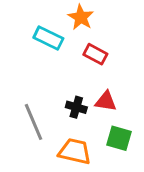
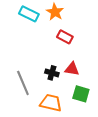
cyan rectangle: (48, 38) -> (29, 14), moved

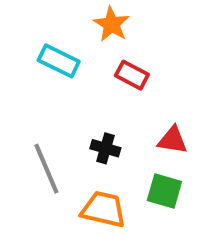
cyan rectangle: (29, 14) -> (59, 61), moved
red triangle: (72, 69) -> (173, 140), moved

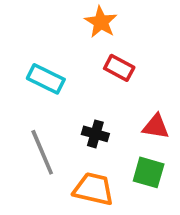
cyan rectangle: (59, 61) -> (46, 79), moved

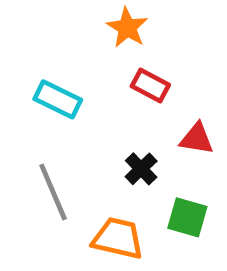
red triangle: (156, 127) -> (197, 139), moved
black cross: (95, 134) -> (141, 169), moved, turned 30

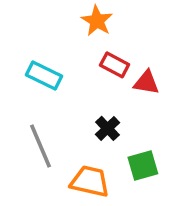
red triangle: (197, 139) -> (146, 83), moved
green square: (187, 217) -> (143, 165), turned -32

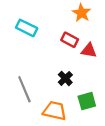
orange star: (97, 21) -> (81, 13), moved
cyan rectangle: (44, 75) -> (27, 28), moved

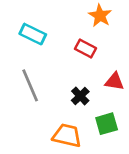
red triangle: (89, 51) -> (114, 81), moved
gray line: (24, 89) -> (30, 85), moved

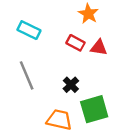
red triangle: (114, 81) -> (99, 47), moved
green square: (107, 124) -> (94, 109), size x1.4

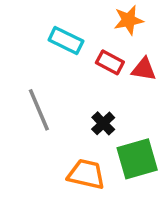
orange star: (88, 14) -> (129, 20), turned 30
cyan rectangle: (29, 30) -> (66, 40), moved

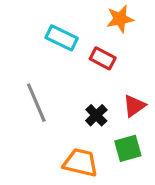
red triangle: (144, 69) -> (134, 106), moved, turned -45
green square: (137, 159) -> (128, 148), size x0.7

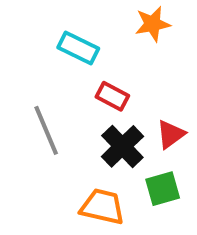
red rectangle: (103, 58) -> (112, 96), moved
black cross: (96, 115) -> (122, 146), size x1.5

